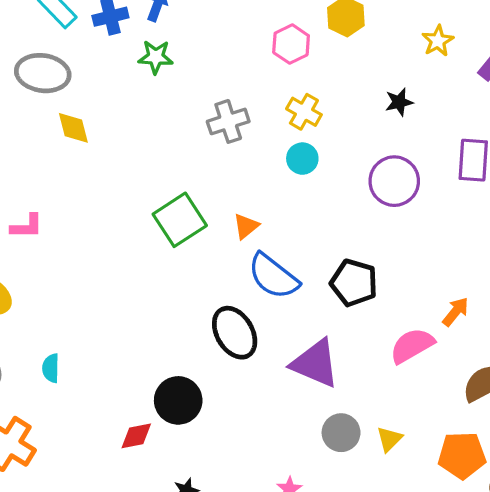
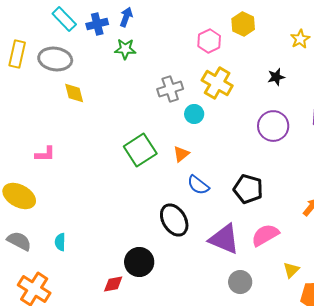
yellow cross: (304, 112) -> (217, 83), size x1.4
cyan circle: (302, 159) -> (194, 114), moved
blue semicircle: (273, 276) -> (198, 185), size x0.7
pink semicircle: (412, 346) -> (265, 235), moved
yellow triangle: (389, 439) -> (291, 270), moved

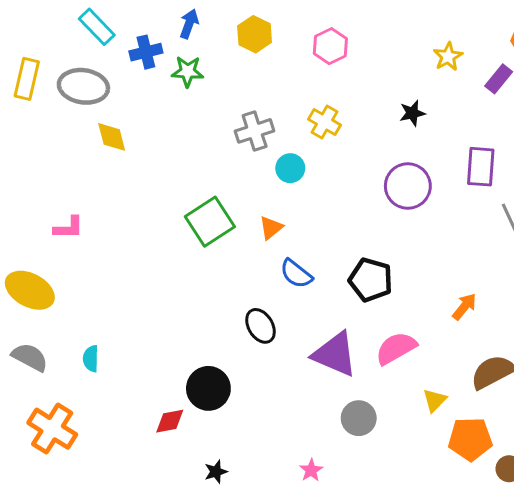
blue cross: (97, 24) -> (146, 52), moved
yellow hexagon: (243, 24) -> (255, 34), moved
pink hexagon: (209, 41) -> (330, 46), moved
yellow cross: (217, 83) -> (324, 122), size x0.7
black ellipse: (174, 220) -> (260, 326), size x0.7

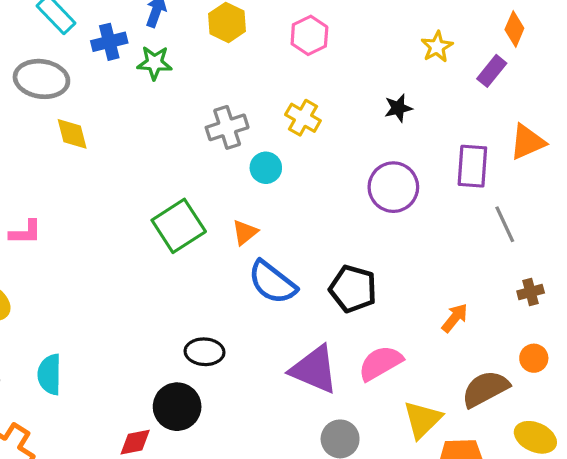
blue semicircle: (296, 274) -> (272, 282), size x1.4
black ellipse: (260, 326) -> (205, 352), moved, turned -56
cyan semicircle: (91, 359) -> (50, 374), size x1.4
yellow triangle: (435, 400) -> (422, 420), size x1.5

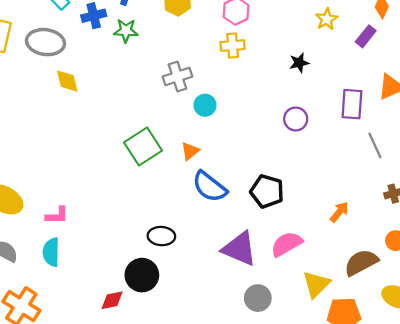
yellow cross: (303, 118) -> (233, 46), moved, turned -35
purple circle: (393, 187) -> (296, 119), size x0.7
pink L-shape: (25, 232) -> (57, 215), moved

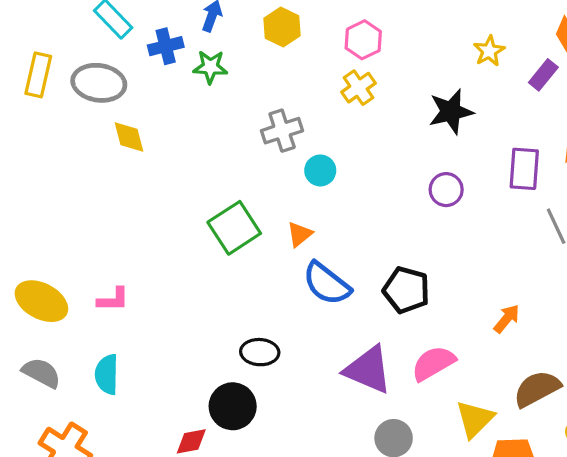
yellow cross: (233, 46) -> (358, 88), turned -30
black star: (299, 63) -> (451, 112), size x1.6
pink L-shape: (57, 215) -> (113, 300), moved

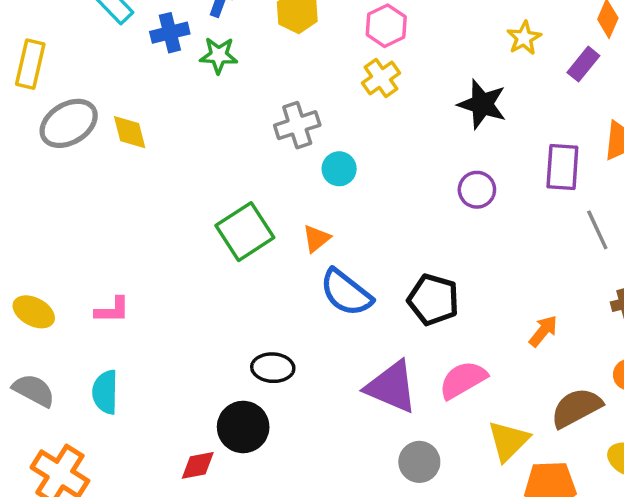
gray ellipse: (99, 83) -> (69, 123), moved, turned -39
black star: (451, 112) -> (482, 104), turned 30
yellow ellipse: (41, 301) -> (34, 312), size x0.7

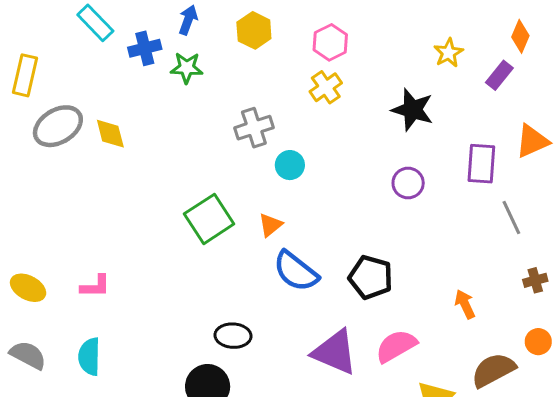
orange arrow: (543, 331) -> (465, 304), turned -64

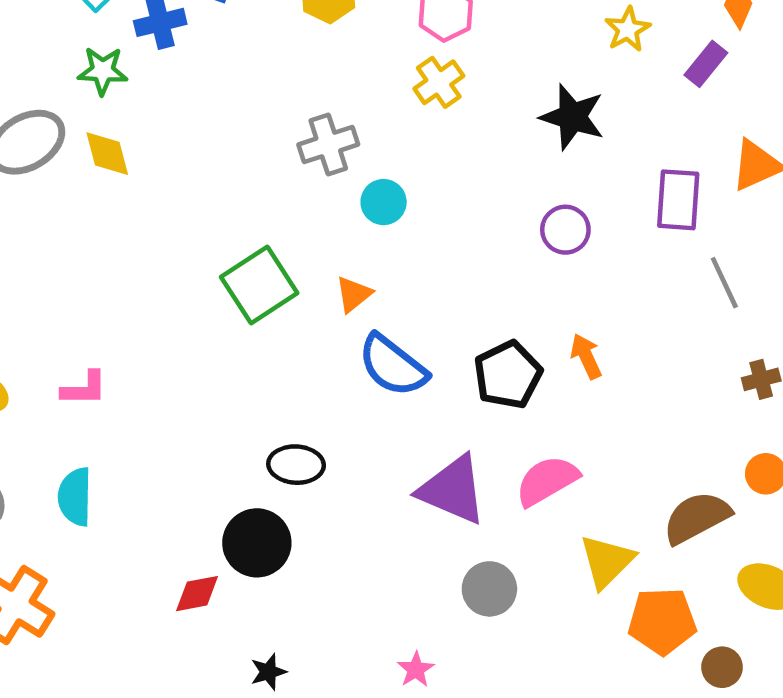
green star: (187, 68) -> (103, 71), moved
black pentagon: (371, 277) -> (508, 375), turned 30
orange arrow: (465, 304) -> (586, 356), moved

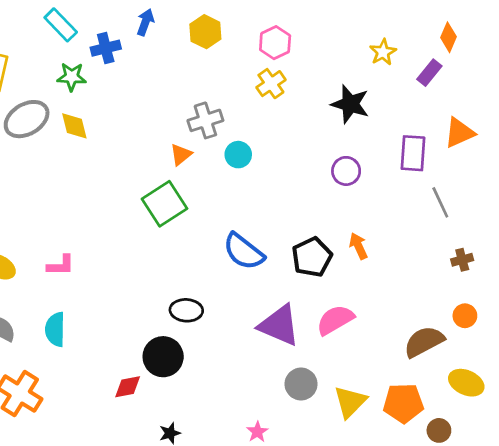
orange triangle: (354, 294) -> (181, 155), moved
yellow triangle: (607, 561) -> (350, 402), moved

